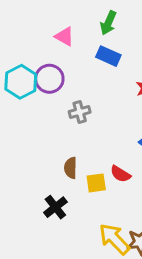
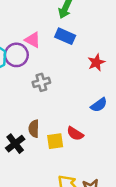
pink triangle: (65, 36) -> (33, 40), moved
black cross: (55, 207) -> (15, 144), moved

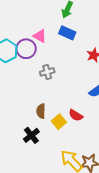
yellow square: (55, 141) -> (59, 122), turned -32
black cross: (15, 144) -> (31, 135), moved

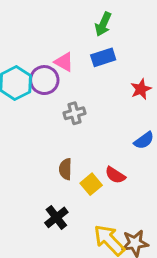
blue rectangle: (67, 33) -> (103, 57), turned -42
black cross: (31, 135) -> (56, 217), moved

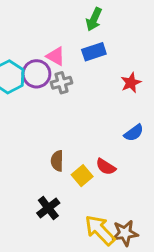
gray cross: (74, 113) -> (62, 83), moved

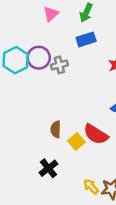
pink triangle: (56, 56) -> (51, 14), moved, turned 49
red semicircle: (106, 167) -> (96, 134), size x1.5
yellow arrow: (100, 230) -> (91, 186), size x0.6

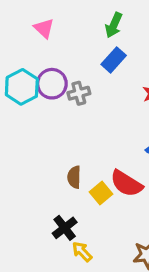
pink triangle: (51, 14) -> (44, 28), moved, turned -35
blue rectangle: (86, 39) -> (114, 60), turned -30
yellow arrow: (91, 186) -> (82, 252), moved

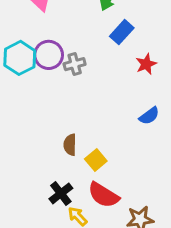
blue rectangle: (114, 60) -> (122, 32), moved
red semicircle: (126, 184) -> (103, 195), moved

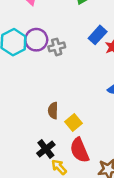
blue rectangle: (122, 32) -> (98, 35), moved
red semicircle: (103, 195) -> (80, 150), turned 35

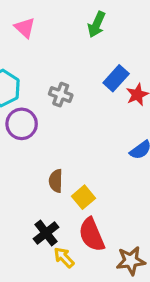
purple circle: (36, 40) -> (22, 124), moved
gray cross: (57, 47) -> (61, 95), turned 35

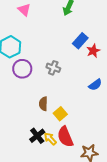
gray cross: (61, 95) -> (53, 68), moved
yellow arrow: (64, 257) -> (50, 139), moved

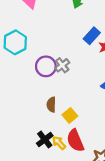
gray cross: (53, 68) -> (62, 65), turned 32
purple circle: (22, 69) -> (46, 66), moved

